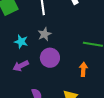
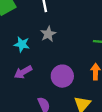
purple circle: (50, 58) -> (62, 76), moved

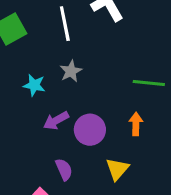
purple arrow: (23, 72) -> (56, 121), moved

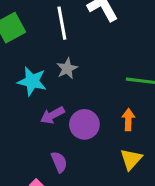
cyan star: (34, 85) -> (32, 81), size x1.4
yellow triangle: (117, 169) -> (131, 159), moved

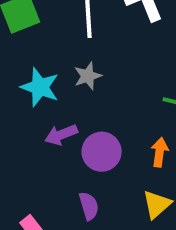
purple semicircle: (59, 162) -> (89, 206), moved

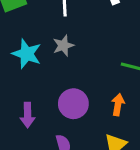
purple arrow: (61, 135) -> (28, 115), moved, turned -70

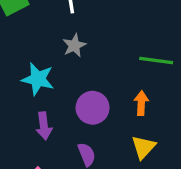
cyan star: (27, 54) -> (38, 79), moved

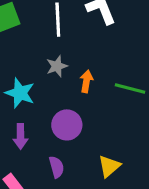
orange arrow: (141, 103) -> (86, 81), moved

